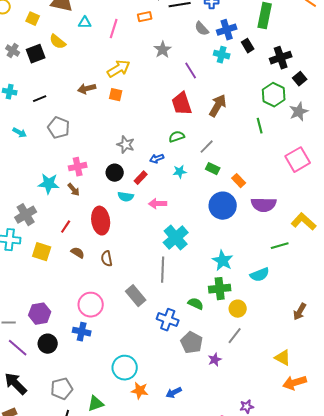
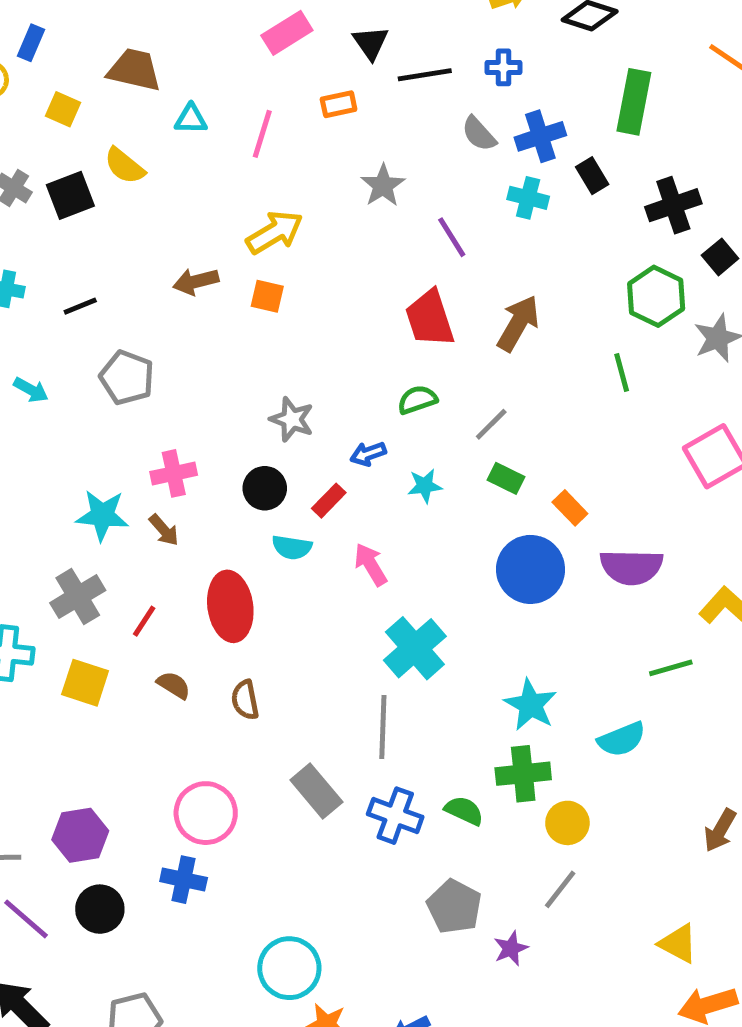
pink arrow: (158, 204) -> (371, 565), turned 60
gray cross: (26, 215) -> (78, 597), moved
blue cross: (168, 320) -> (395, 816), moved

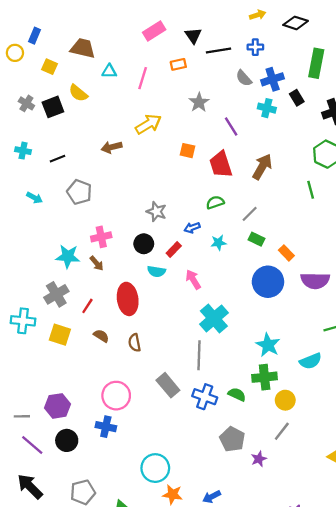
orange square: (267, 296) -> (187, 151), moved

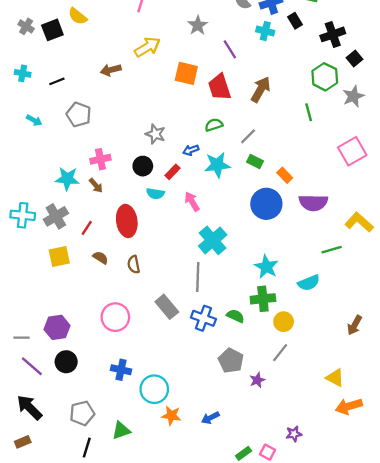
orange square: (187, 151) -> (186, 73), size x1.5
cyan star: (219, 243) -> (217, 165), size x1.6
cyan cross: (23, 321) -> (23, 215), moved
yellow square: (60, 335) -> (59, 256), turned -30
blue cross: (106, 427) -> (121, 370), moved

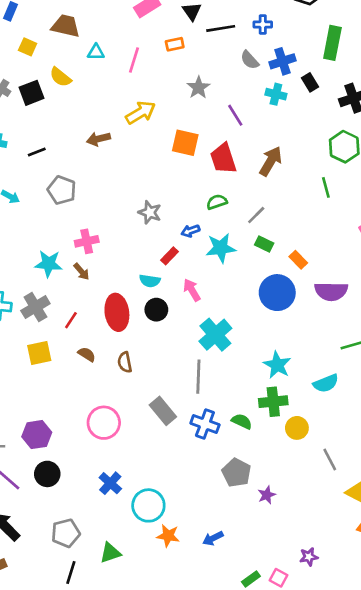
black circle: (143, 166) -> (156, 310), moved
gray line: (280, 353) -> (330, 459), moved, turned -66
blue cross: (121, 370) -> (110, 483), turned 30

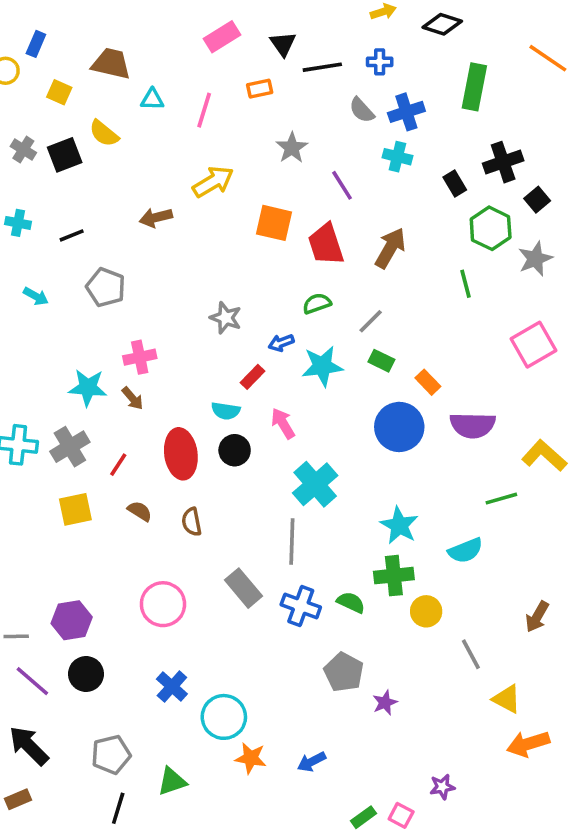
black rectangle: (310, 82) -> (455, 184), moved

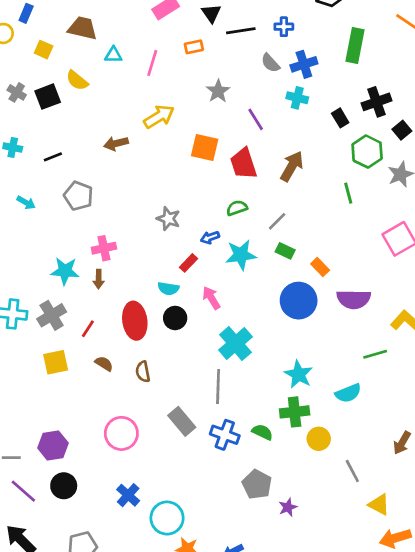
brown arrow: (133, 398) -> (99, 279), turned 42

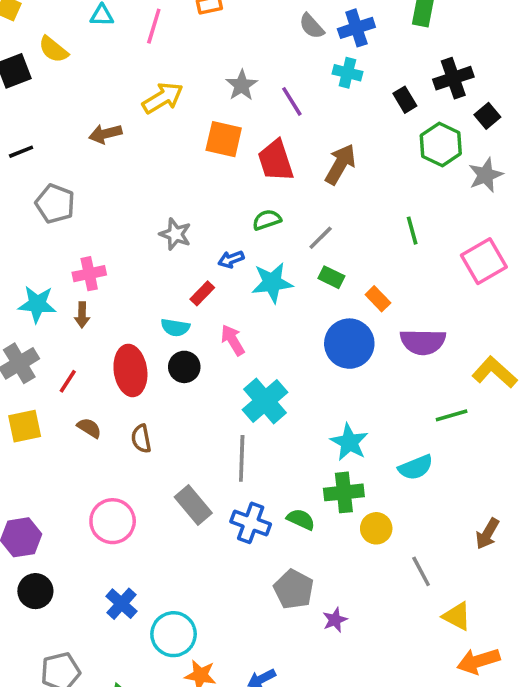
gray star: (218, 91) -> (242, 85), moved
green line: (348, 193) -> (412, 231), moved

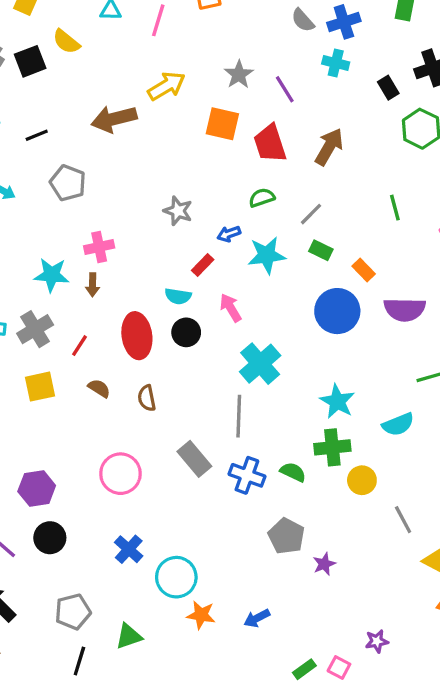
brown arrow: (105, 134) -> (114, 119), size x1.5

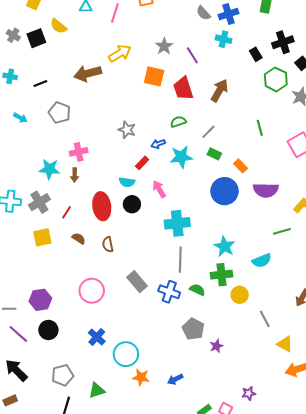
cyan cross: (260, 364) -> (177, 223), turned 35
gray line: (239, 416) -> (180, 260), moved

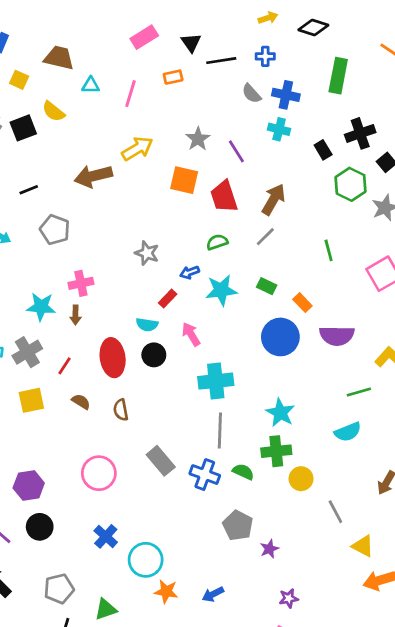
blue cross: (229, 14) -> (286, 95), turned 30
gray line: (208, 132) -> (265, 237), moved
cyan semicircle: (262, 261) -> (348, 432), moved
purple star: (249, 393) -> (289, 598), moved

